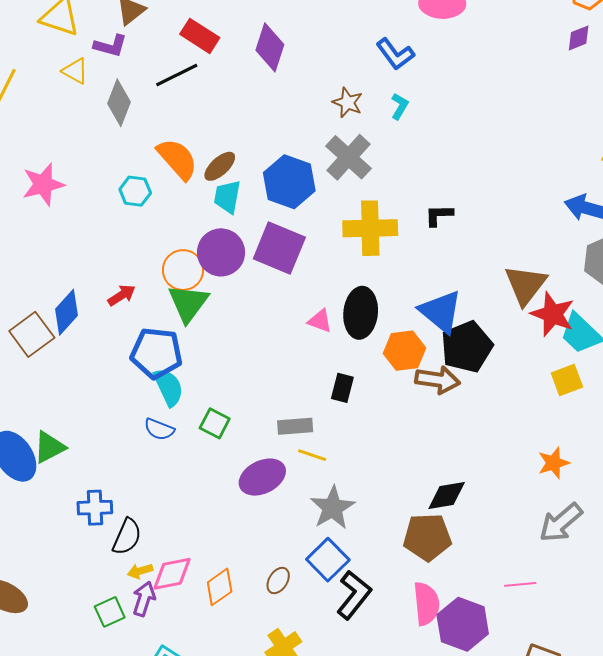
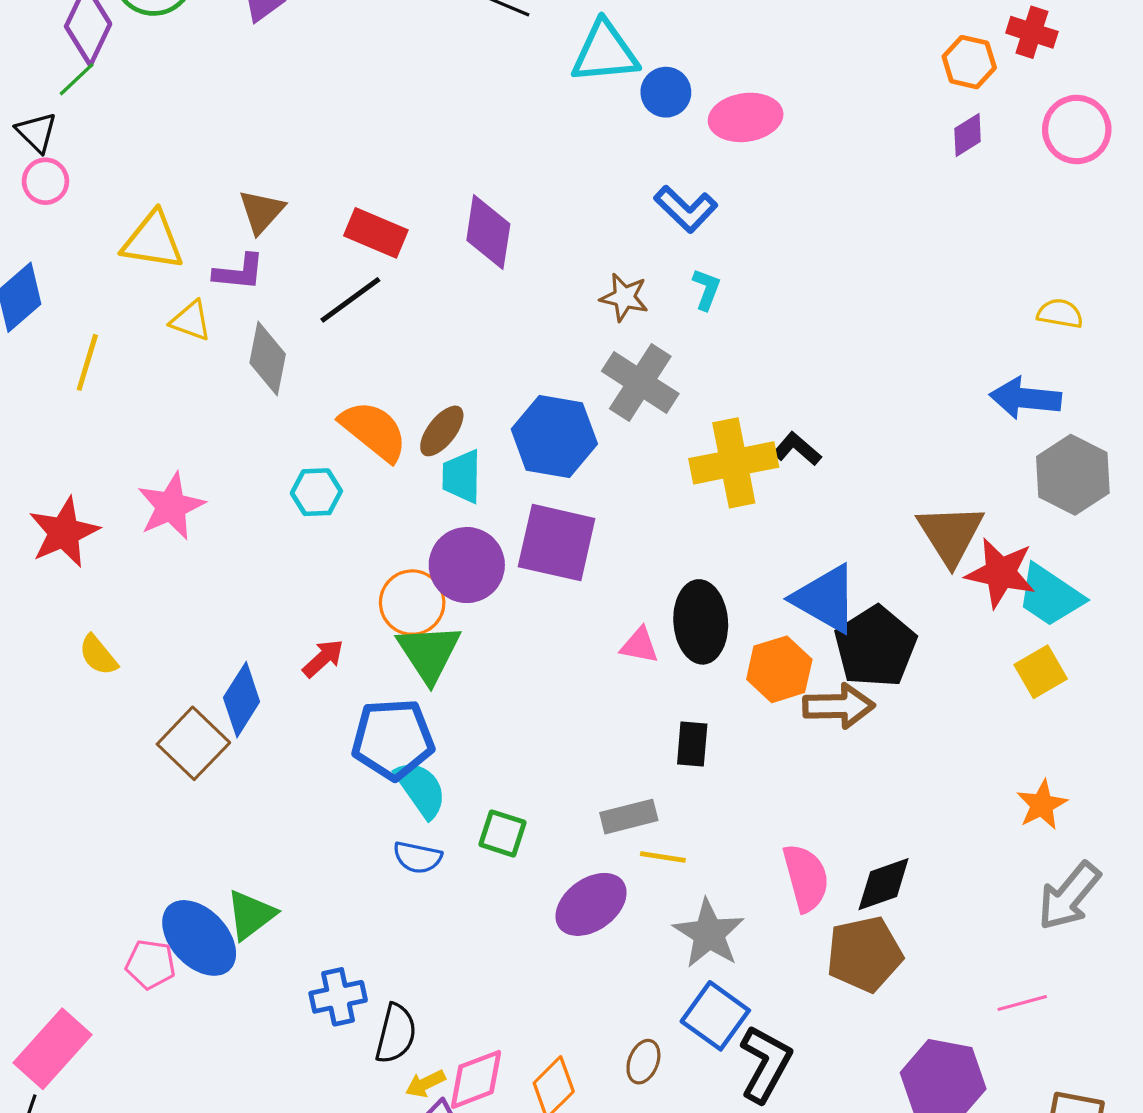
black L-shape: (439, 215) -> (797, 449), turned 52
yellow cross: (370, 228) -> (734, 463), moved
pink semicircle: (426, 604) -> (806, 878), moved

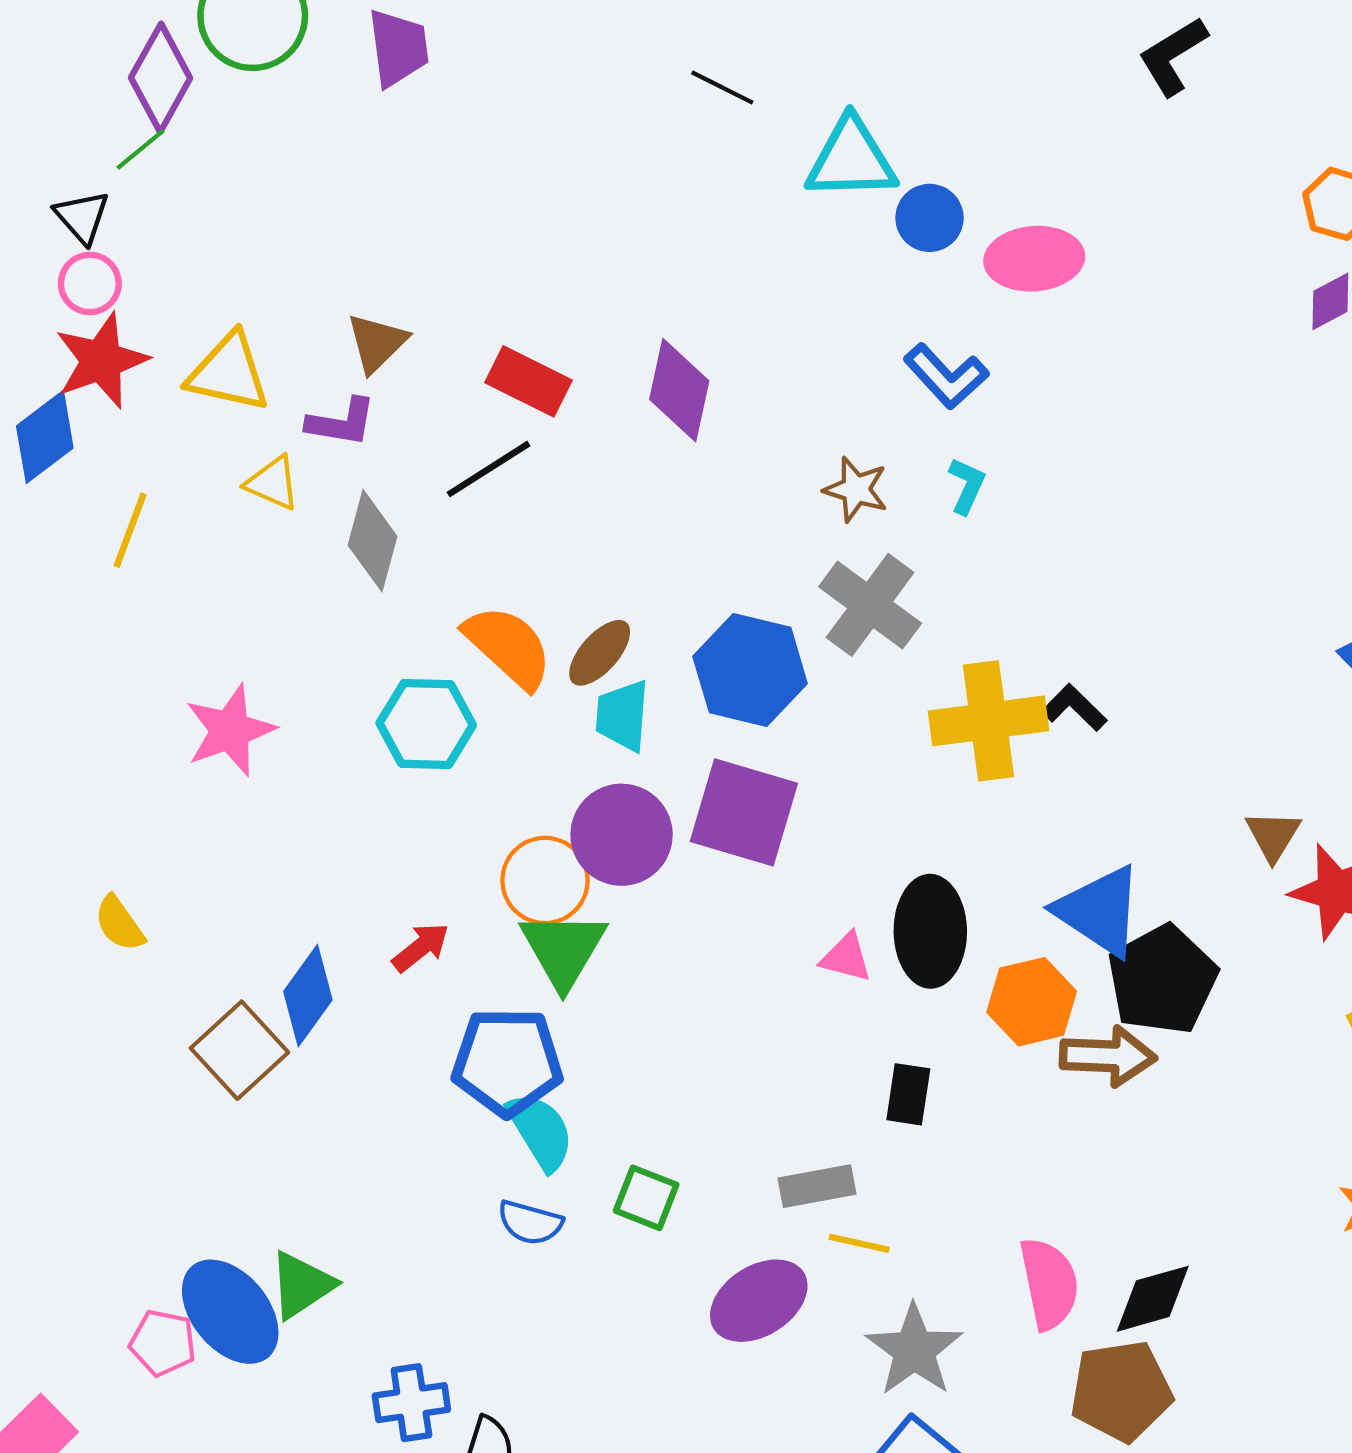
cyan hexagon: (316, 492) -> (426, 724), size x1.4
red star: (64, 532) -> (101, 361), moved
brown triangle: (951, 534) -> (1273, 836), size x0.6

